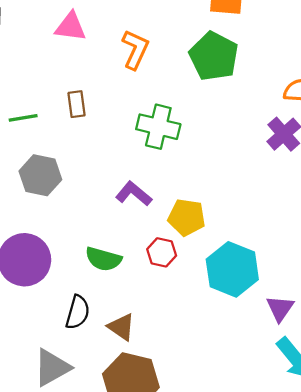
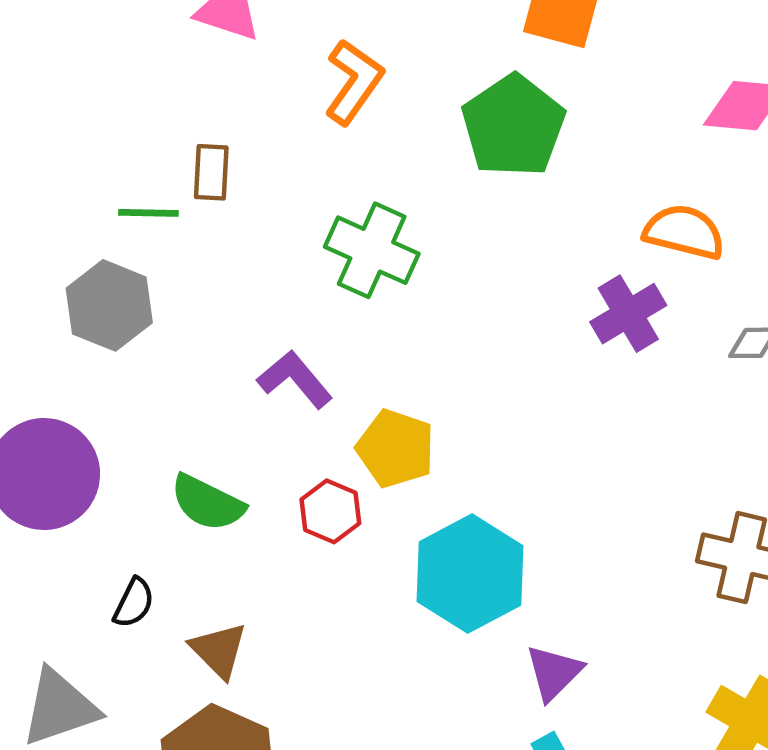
green line: (23, 118) -> (148, 213), moved
black semicircle: (78, 312) -> (134, 603), size x0.7

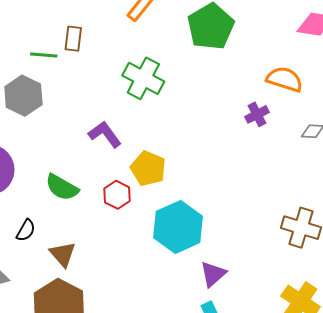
purple cross: (628, 314) -> (257, 114), size x0.7

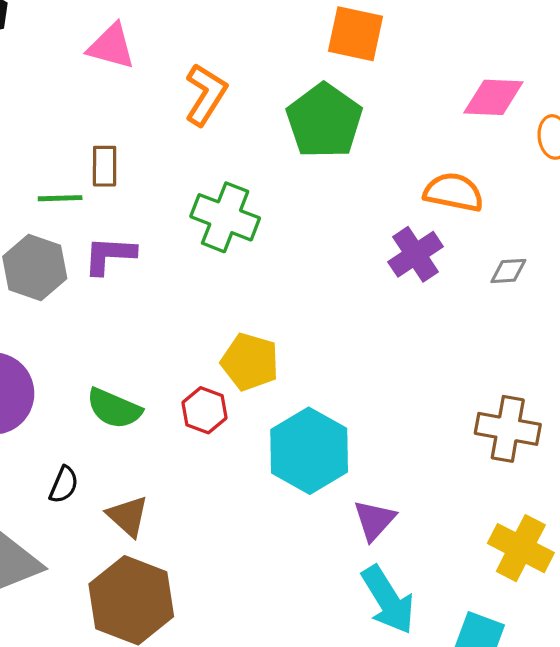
purple cross: (257, 114) -> (416, 254), size x1.4
purple L-shape: (105, 134) -> (109, 255), moved, turned -44

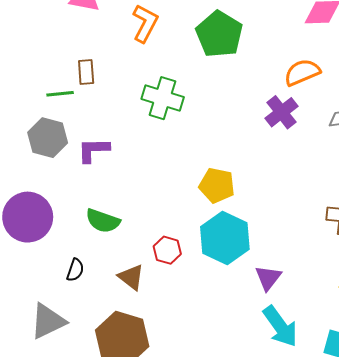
orange semicircle: (454, 192) -> (302, 72), turned -30
purple L-shape: (109, 255) -> (93, 150), moved
yellow pentagon: (250, 362) -> (217, 185), moved
red hexagon: (204, 410) -> (167, 250), moved
brown triangle: (128, 516) -> (131, 277), moved

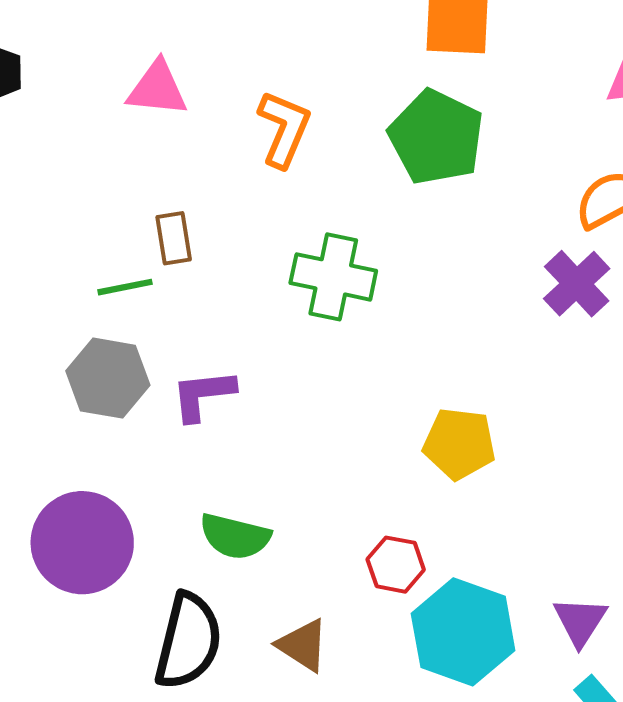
cyan hexagon: (225, 238) -> (463, 632), moved
red hexagon: (167, 250) -> (396, 565), moved
black semicircle: (75, 270) -> (188, 641), size x2.0

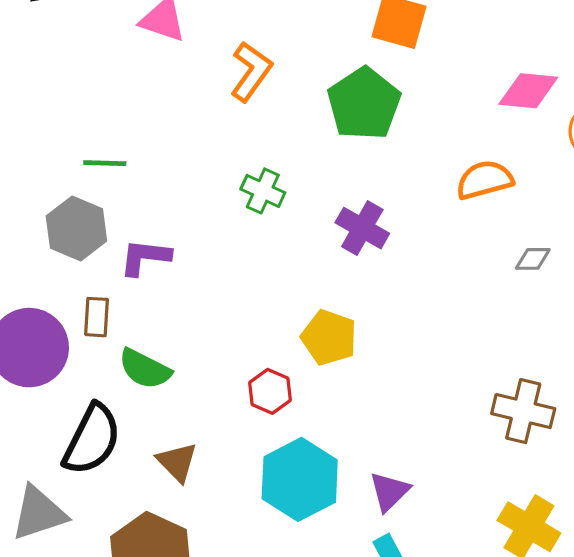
brown rectangle: (174, 238) -> (97, 317), moved
green cross: (333, 277) -> (263, 191), size x0.7
purple cross: (577, 284) -> (362, 228), moved, turned -30
red hexagon: (396, 565) -> (270, 391), moved

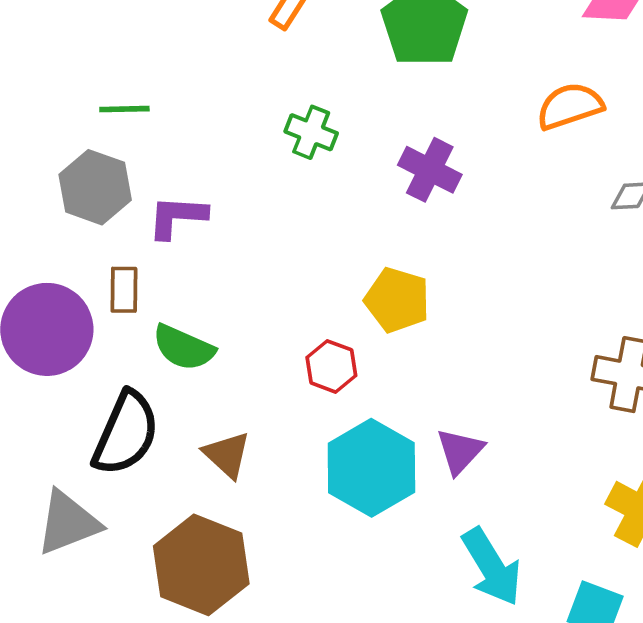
purple triangle: (389, 491) -> (460, 451), moved

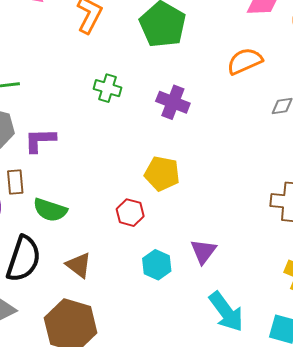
cyan hexagon: (371, 468) -> (157, 265), size x0.6

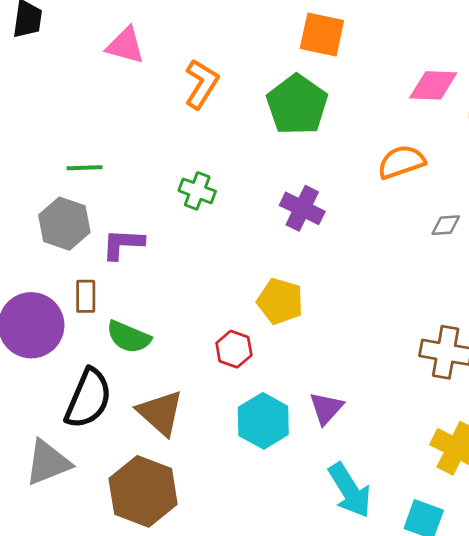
green cross: (107, 88) -> (197, 191), moved
brown triangle: (79, 265) -> (160, 413), size x1.4
cyan hexagon: (157, 265) -> (263, 421), size x1.4

